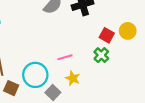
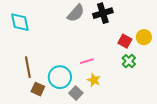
green cross: (101, 55) -> (129, 61), moved

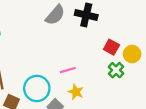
black cross: (103, 13) -> (86, 15), turned 30
yellow circle: (144, 37) -> (132, 54), moved

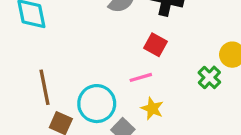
red square: (111, 47) -> (156, 45), moved

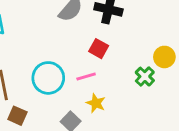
cyan circle: (97, 104) -> (48, 78), moved

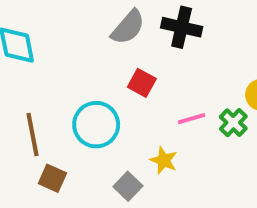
red square: (99, 49) -> (142, 83), moved
pink line: (86, 77) -> (192, 119), moved

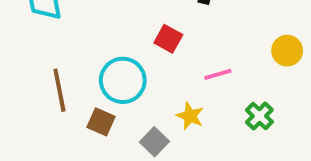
green cross: (233, 123) -> (259, 116), moved
brown square: (52, 178) -> (101, 122), moved

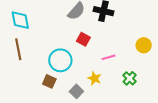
brown line: (59, 90) -> (18, 49), moved

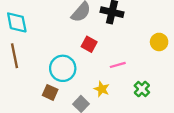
yellow circle: (144, 45) -> (159, 42), moved

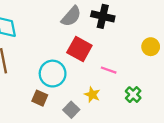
red square: (89, 44) -> (79, 49), size x1.5
pink line: (118, 65) -> (109, 70), turned 35

